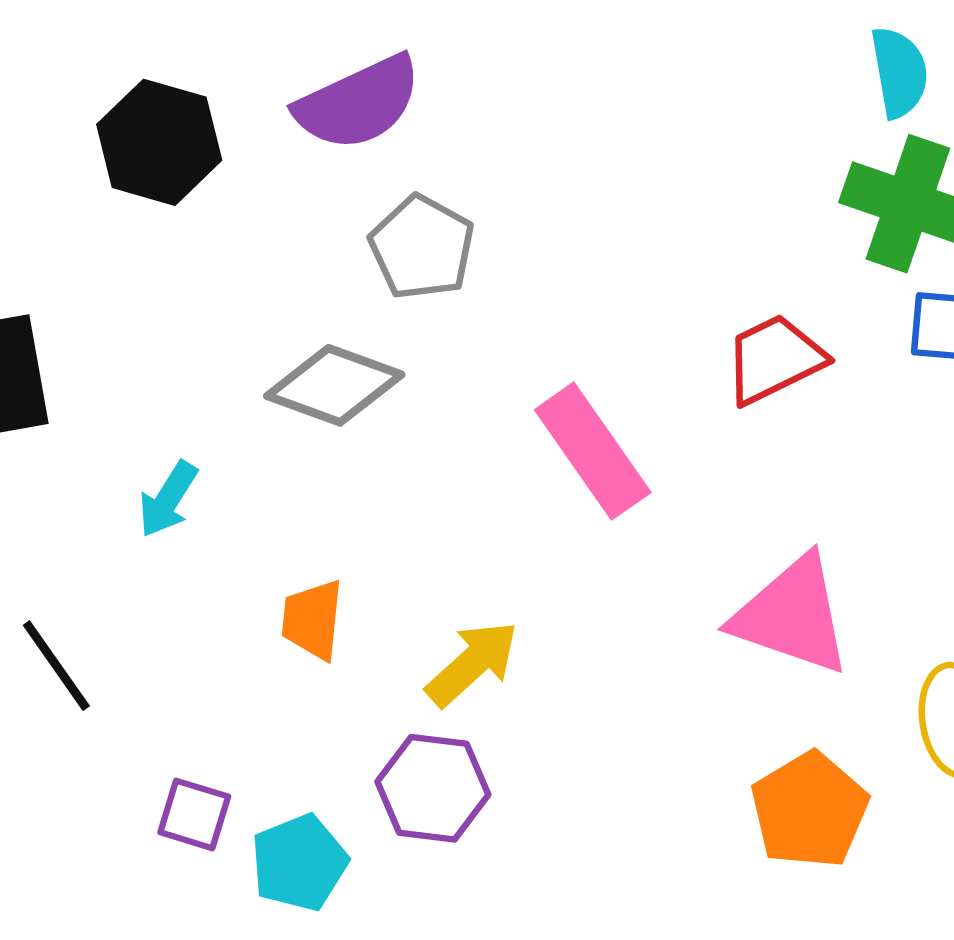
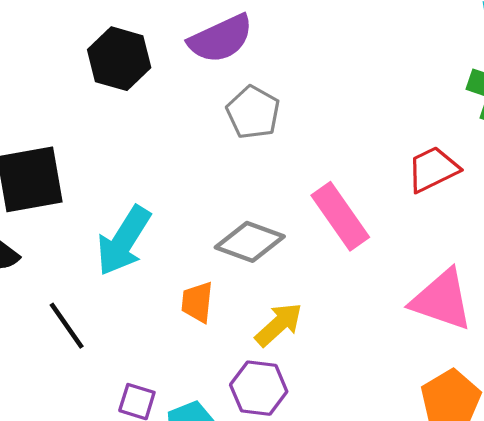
gray diamond: (334, 385) -> (250, 242), moved
cyan arrow: (168, 499) -> (124, 241), size x1.8

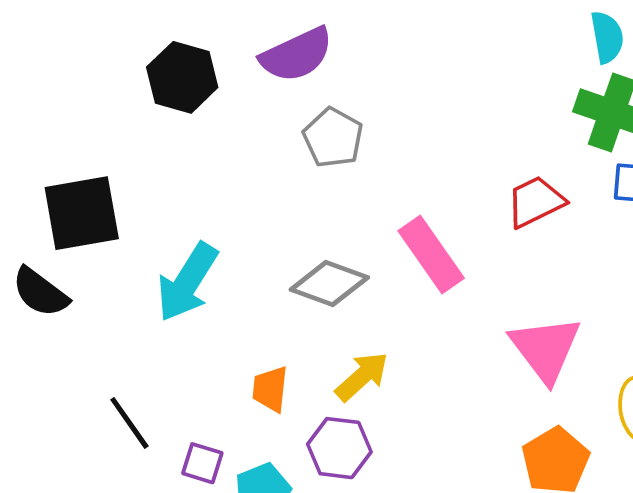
pink triangle: (442, 300) -> (545, 349), turned 34
orange trapezoid: (197, 302) -> (270, 389), moved
black line: (67, 326) -> (129, 423), moved

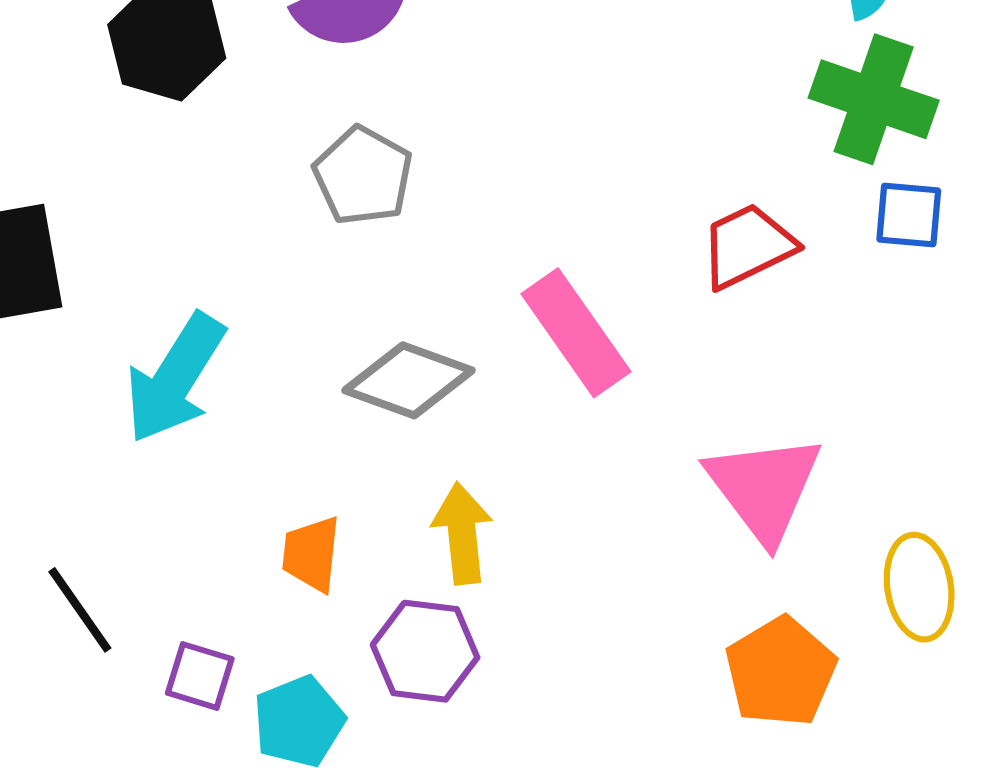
gray pentagon: (333, 138) -> (363, 176), moved
yellow arrow: (362, 376) -> (462, 533), turned -54

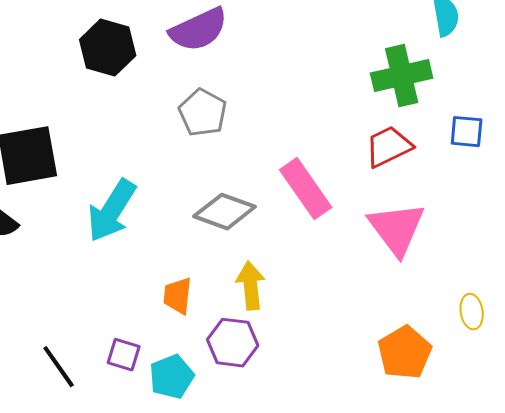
green cross: (874, 99) -> (402, 76), moved, turned -32
pink triangle: (764, 488) -> (397, 229), moved
yellow ellipse: (919, 587) -> (472, 312), size x0.7
black line: (80, 610) -> (59, 367), moved

